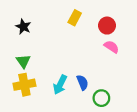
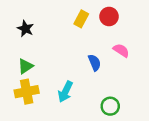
red circle: (107, 26) -> (109, 17), moved
green triangle: (23, 61) -> (25, 66), turned 32
blue semicircle: (82, 82) -> (94, 63), moved

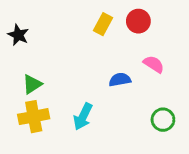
black star: (25, 29) -> (18, 35), moved
blue semicircle: (94, 63) -> (120, 80), turned -77
green circle: (110, 106) -> (163, 120), moved

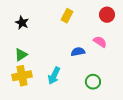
red circle: (138, 21) -> (107, 15), moved
black star: (18, 35) -> (22, 23), moved
green circle: (163, 120) -> (93, 82), moved

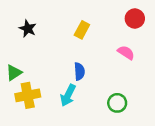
yellow rectangle: (67, 16) -> (82, 30), moved
blue semicircle: (78, 52) -> (79, 71), moved, turned 96
green triangle: (21, 55) -> (14, 73), moved

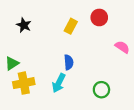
red circle: (135, 19) -> (99, 17), moved
pink semicircle: (126, 53) -> (122, 47), moved

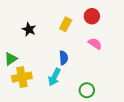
black star: (24, 25) -> (29, 29), moved
pink semicircle: (122, 47) -> (95, 44), moved
green circle: (101, 90) -> (87, 90), moved

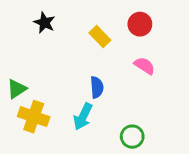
yellow rectangle: (66, 24) -> (100, 36), turned -72
black star: (29, 29) -> (44, 23), moved
yellow cross: (22, 77) -> (34, 117), turned 30

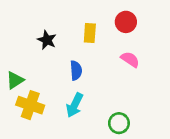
black star: (44, 23) -> (47, 40), moved
yellow rectangle: (100, 36) -> (90, 33), turned 48
blue semicircle: (97, 87) -> (76, 70), moved

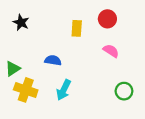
black star: (47, 40) -> (21, 22), moved
blue semicircle: (76, 70) -> (53, 60), moved, turned -77
green circle: (119, 123) -> (124, 91), moved

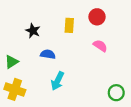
black star: (21, 22) -> (33, 31), moved
yellow cross: (26, 90) -> (15, 89), moved
green circle: (124, 91) -> (116, 93), moved

